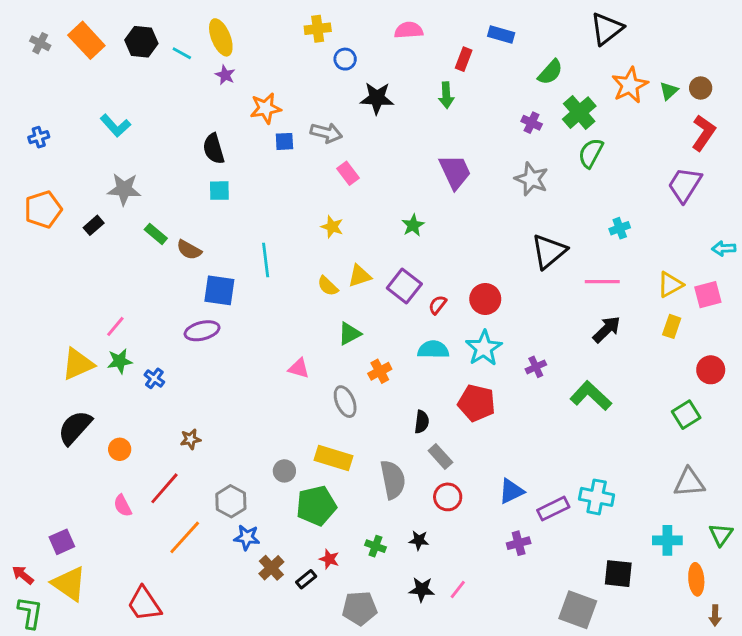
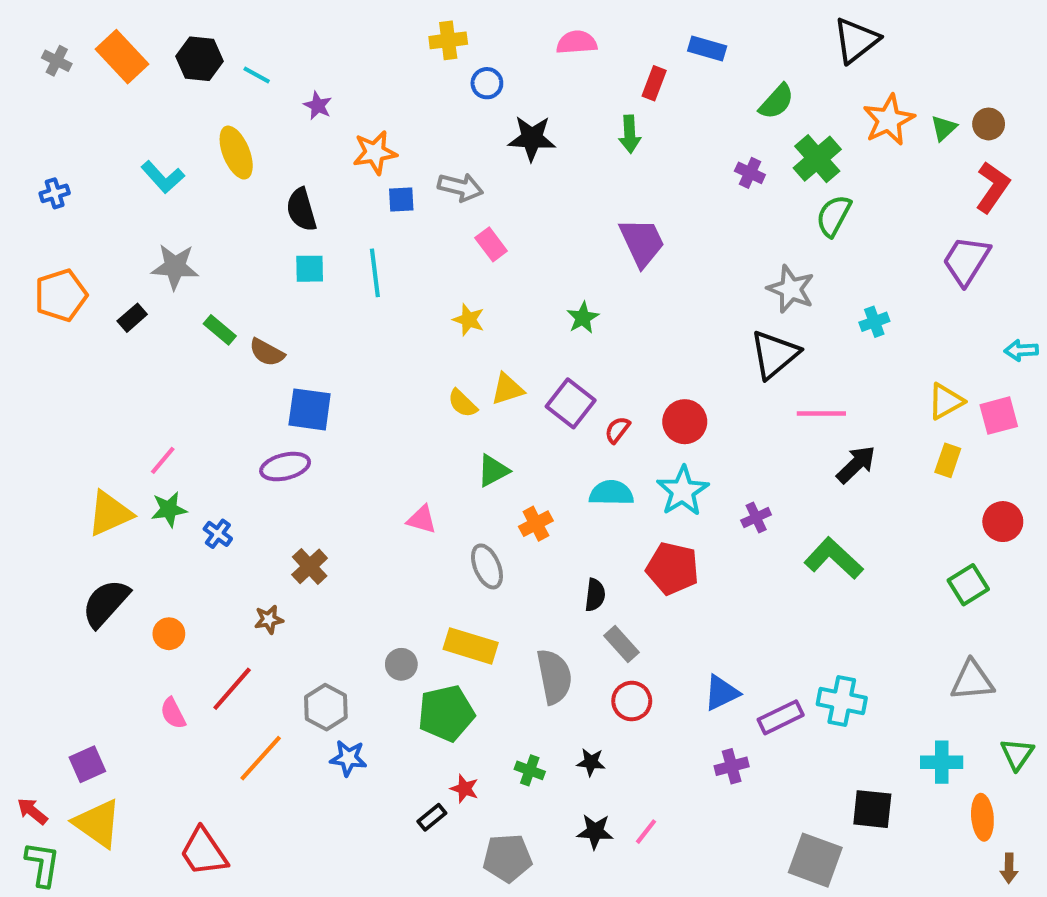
yellow ellipse: (221, 37) -> (236, 153), moved
gray star: (532, 179) -> (791, 289), moved
cyan line: (266, 260) -> (375, 273), moved
pink line: (602, 282) -> (821, 414), moved
brown cross: (271, 568) -> (310, 566), moved

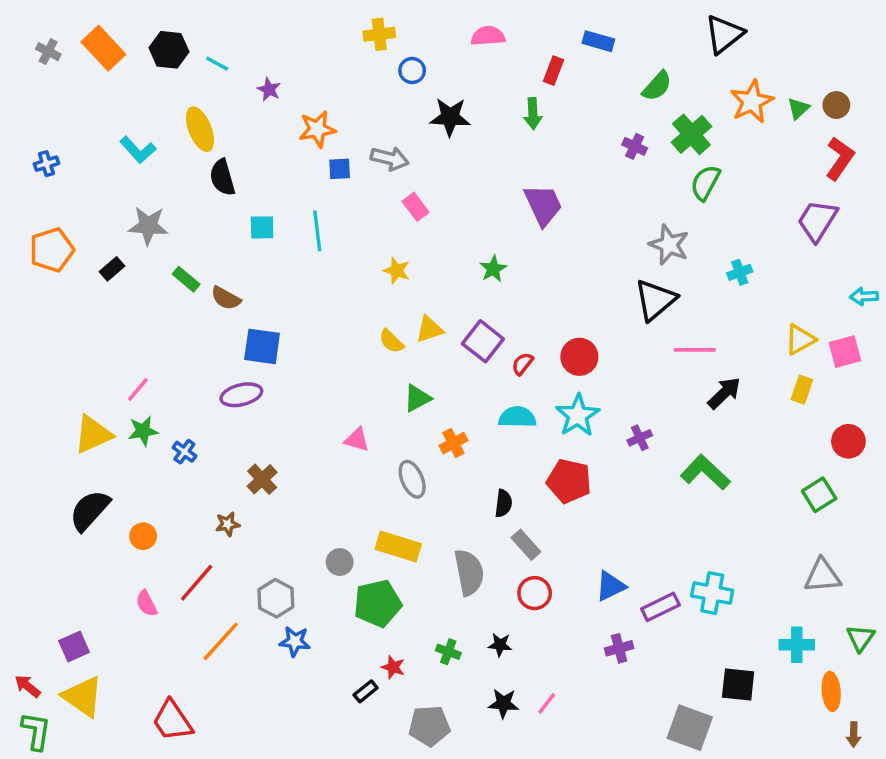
black semicircle: (301, 210) -> (222, 177), moved

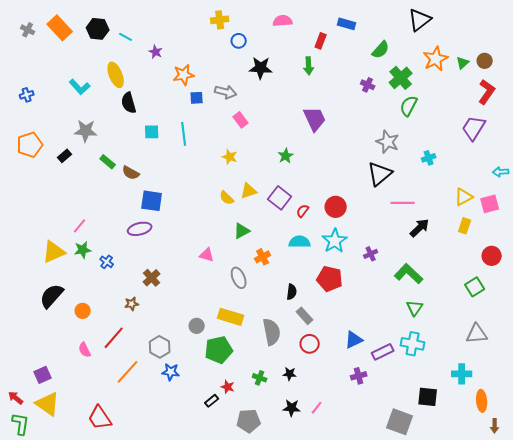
green triangle: (860, 638) -> (415, 308), moved

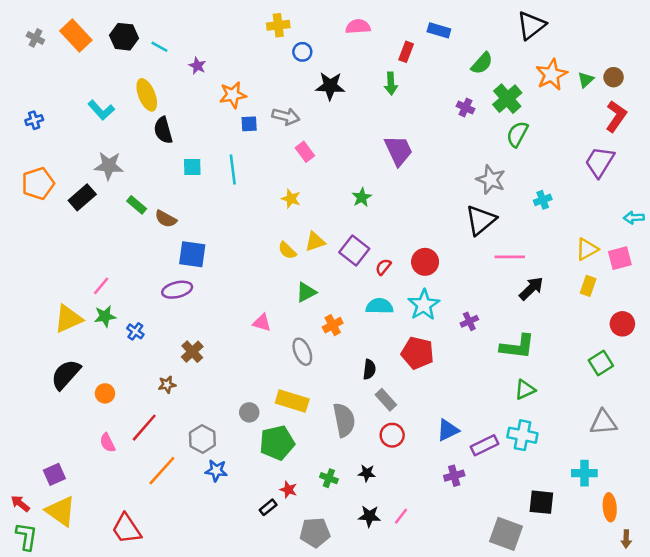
black rectangle: (65, 156) -> (82, 197), size x1.5
green L-shape: (409, 274) -> (517, 347), turned 144
green triangle: (415, 308) -> (525, 390), turned 30

